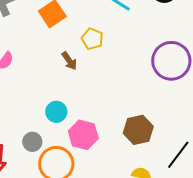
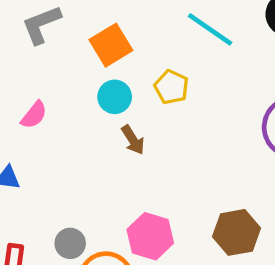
brown arrow: (69, 61) -> (133, 140), moved
cyan circle: (56, 112) -> (115, 97), moved

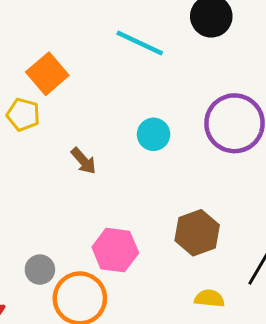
yellow pentagon: (171, 87) -> (23, 115), moved
cyan circle: (115, 97) -> (154, 134), moved

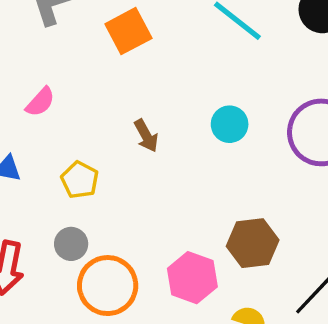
yellow pentagon: (23, 115) -> (80, 180), moved
pink hexagon: (115, 250) -> (192, 278), moved

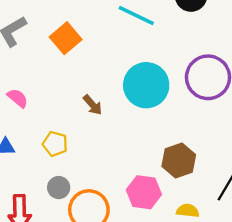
pink semicircle: (40, 102) -> (18, 98), turned -80
cyan circle: (230, 124) -> (146, 85), size x1.8

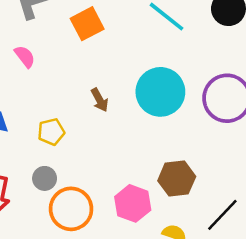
pink semicircle: (18, 98) -> (25, 56), moved
yellow pentagon: (55, 144) -> (51, 132), turned 30

